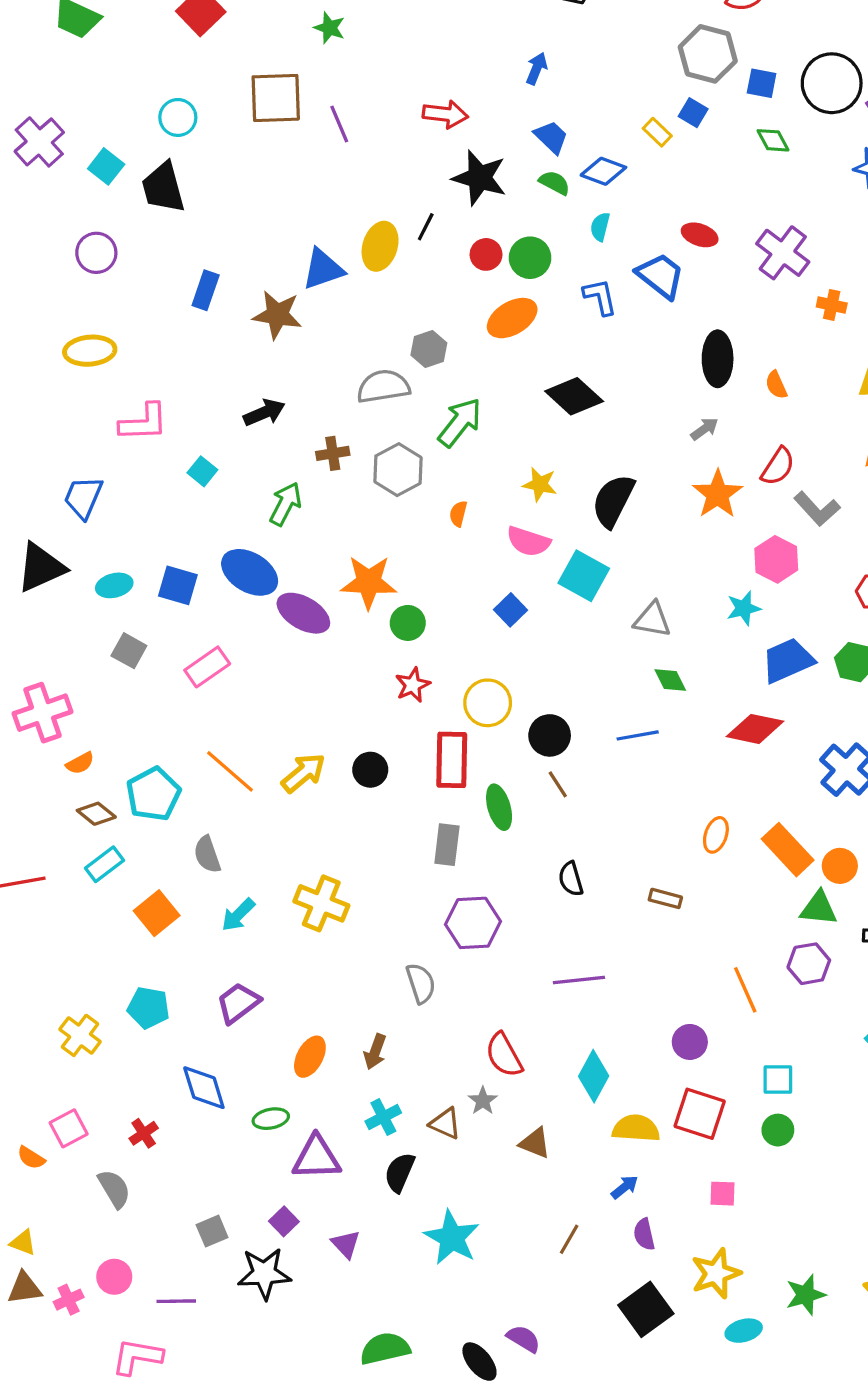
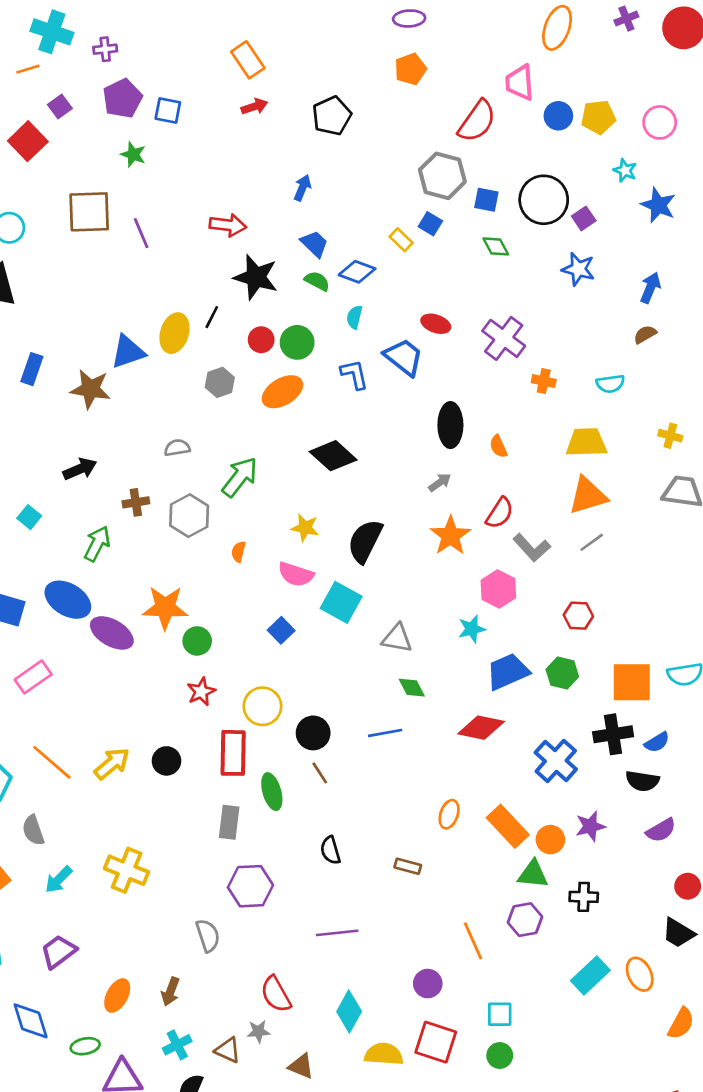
gray hexagon: (429, 349) -> (220, 382), moved
gray semicircle: (383, 387) -> (177, 448), size x0.6
gray star: (483, 1101) -> (258, 1032), turned 30

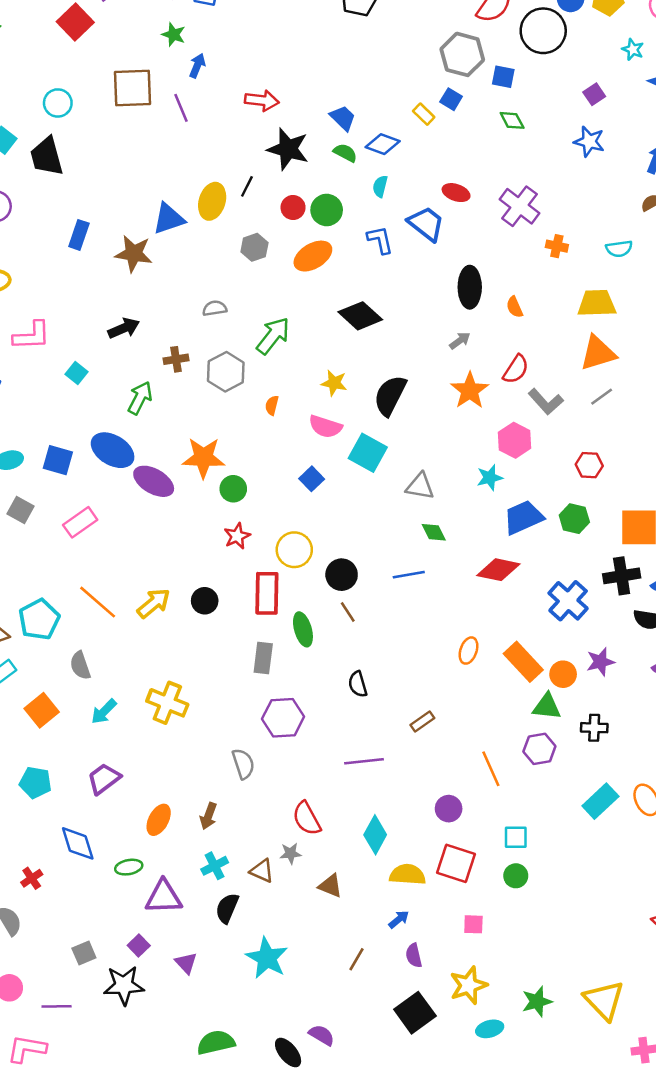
blue arrow: (302, 188) -> (197, 66), moved
black circle: (544, 200) -> (543, 31), moved
brown rectangle: (408, 866) -> (422, 721), moved, turned -50

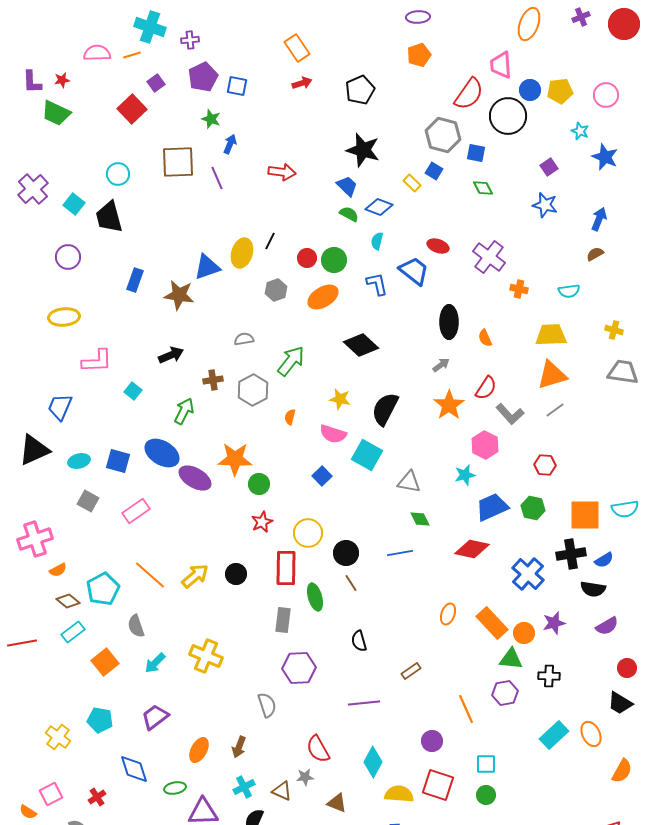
black star: (288, 149) -> (363, 150), moved

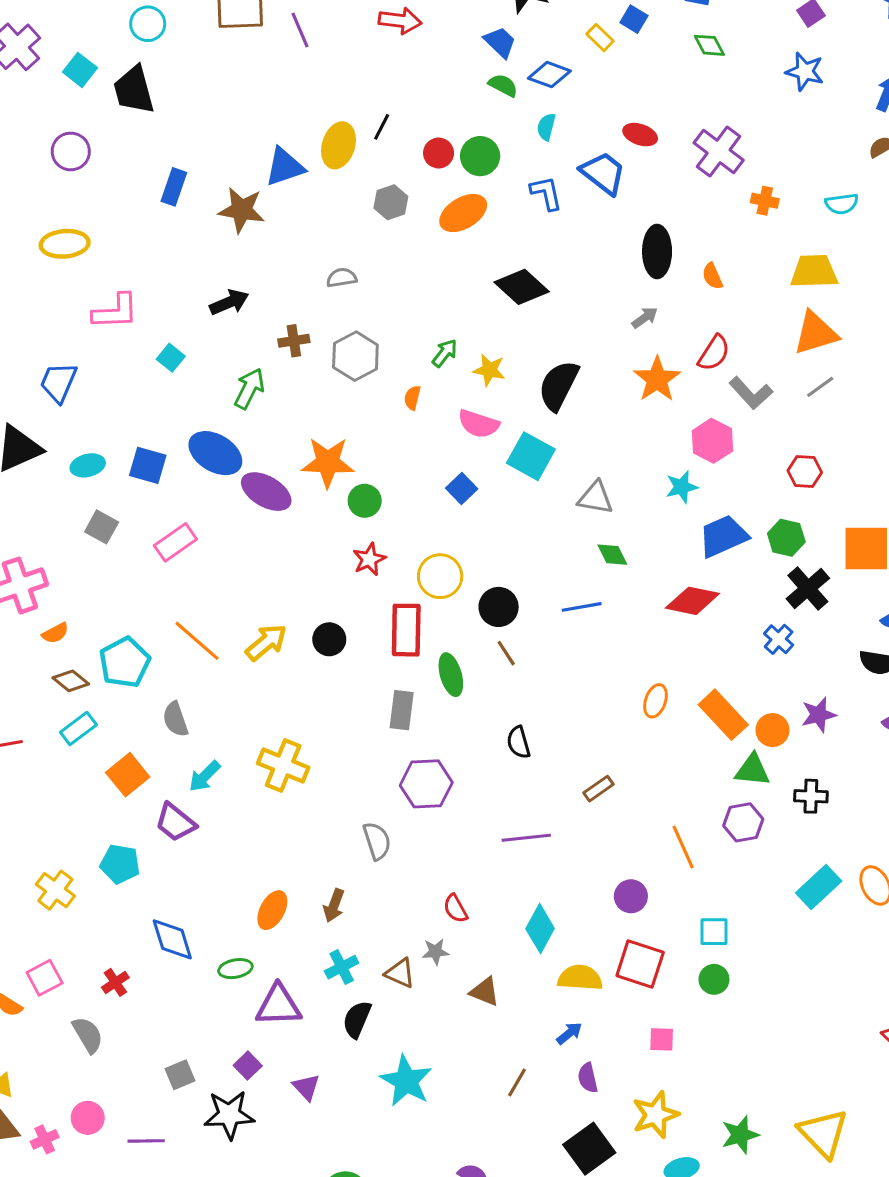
green arrow: (291, 361) -> (445, 353), moved, size x0.6
black cross: (571, 554) -> (808, 588), moved, turned -32
blue cross: (528, 574) -> (779, 639), size x0.6
purple trapezoid: (155, 717) -> (175, 822), moved, turned -104
red semicircle: (318, 749) -> (455, 909), size x0.7

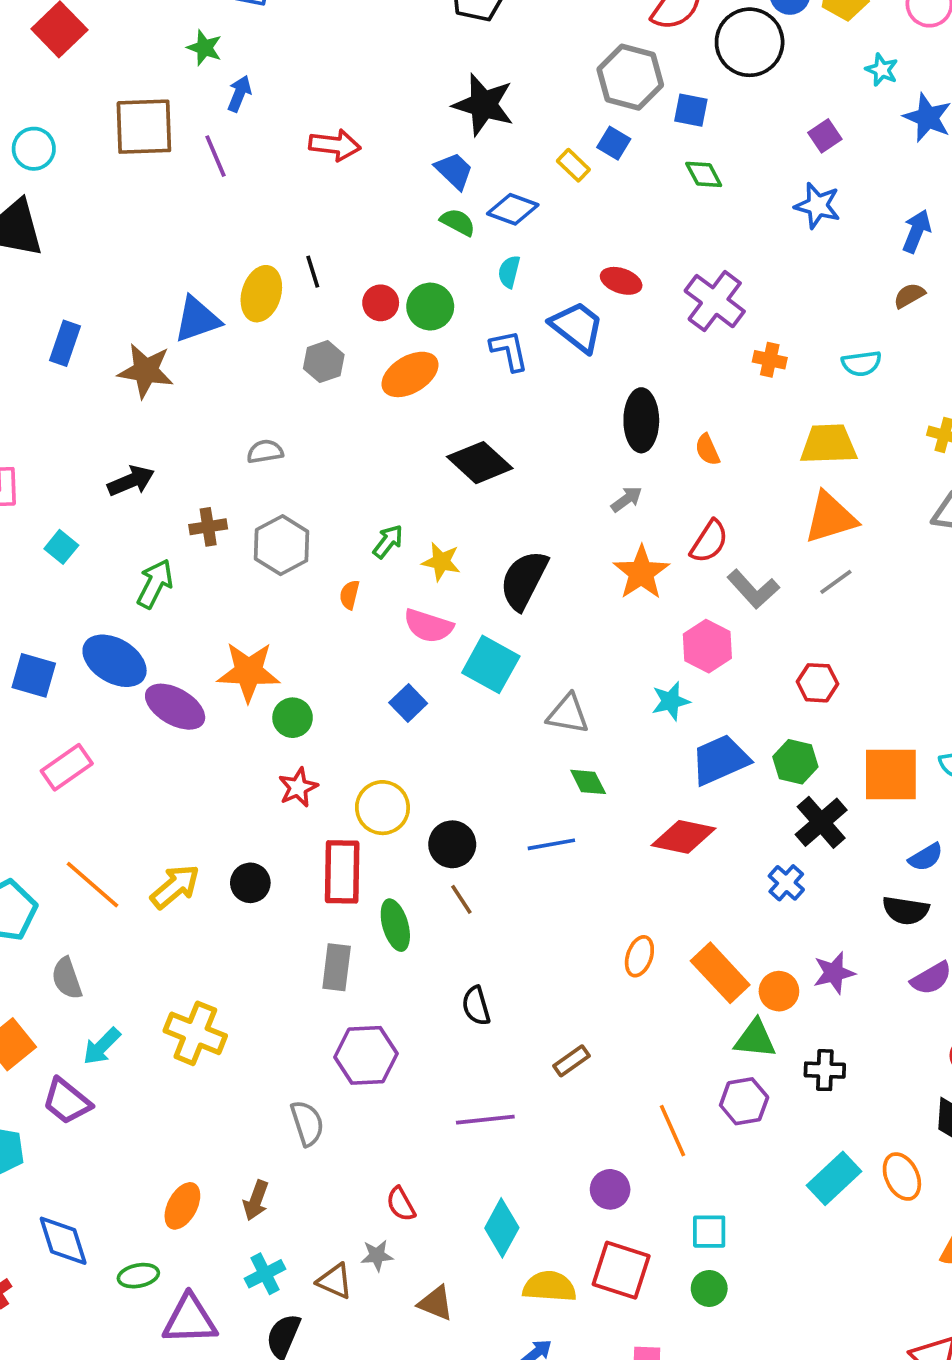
black line: (382, 127) -> (313, 272), turned -44

